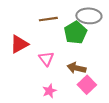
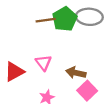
green pentagon: (75, 33) -> (65, 19), moved
red triangle: (19, 44) -> (14, 72), moved

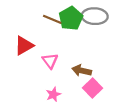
brown line: (46, 20) -> (52, 19), turned 30
red triangle: (14, 72) -> (24, 46), moved

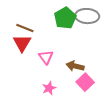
brown line: (52, 19) -> (25, 28), moved
red triangle: (24, 46) -> (22, 43), turned -30

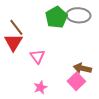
brown line: (25, 28) -> (16, 27), turned 30
brown arrow: (75, 66) -> (82, 68), moved

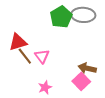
brown line: (16, 27) -> (25, 56), moved
red triangle: (13, 42) -> (18, 42), turned 42

